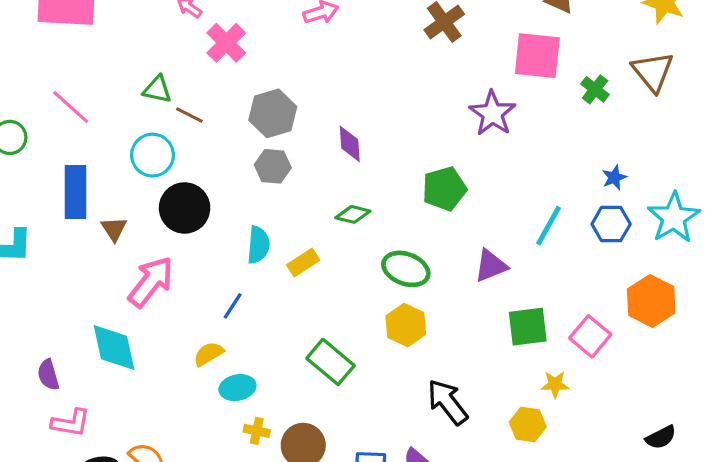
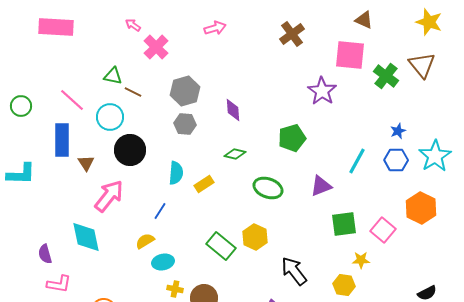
green cross: (595, 89) -> (386, 76), size x1.4
pink line: (71, 107) -> (72, 100), moved
yellow hexagon: (406, 325) -> (255, 237), moved

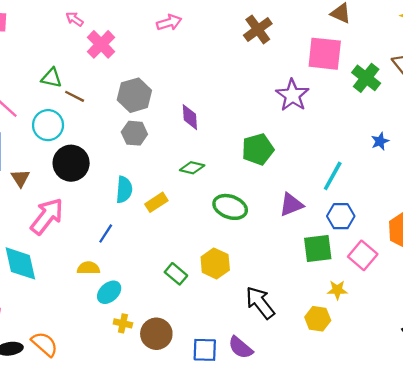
blue hexagon: (396, 160) -> (341, 216), moved
yellow semicircle: (145, 241) -> (88, 268), turned 30
green rectangle: (221, 246) -> (176, 274), size x0.7
cyan ellipse: (163, 262) -> (109, 292), turned -30

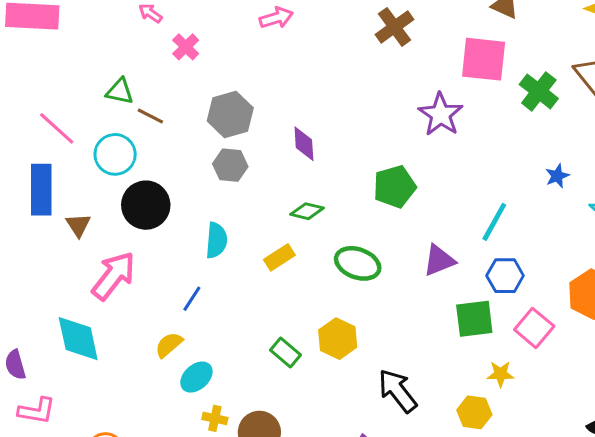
pink cross: (101, 44) -> (186, 47), size x0.7
yellow rectangle: (156, 202) -> (279, 257), moved
yellow semicircle: (88, 268) -> (169, 345), turned -40

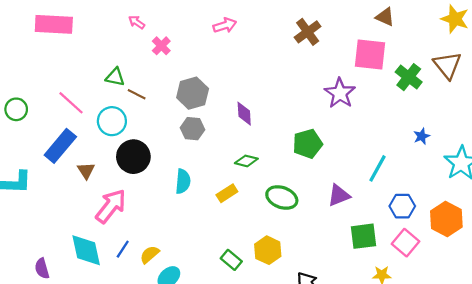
blue rectangle: (41, 190) -> (60, 146), turned 40
blue hexagon: (505, 276) -> (402, 206), moved
blue line: (192, 299) -> (123, 249), moved

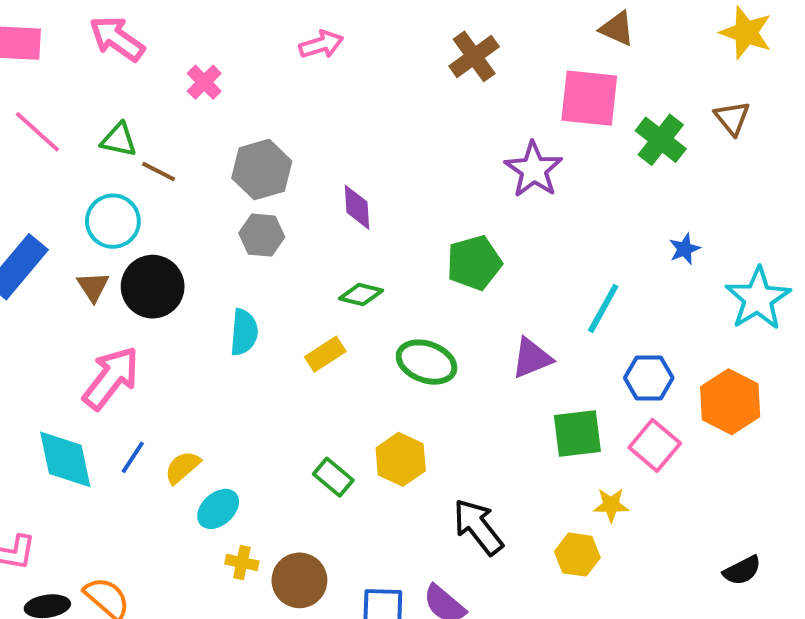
pink arrow: (137, 22) -> (117, 39), moved, size x1.8
brown triangle: (447, 65) -> (732, 118), size x0.7
pink line: (71, 103) -> (37, 132), moved
brown triangle: (86, 171) -> (93, 287), moved

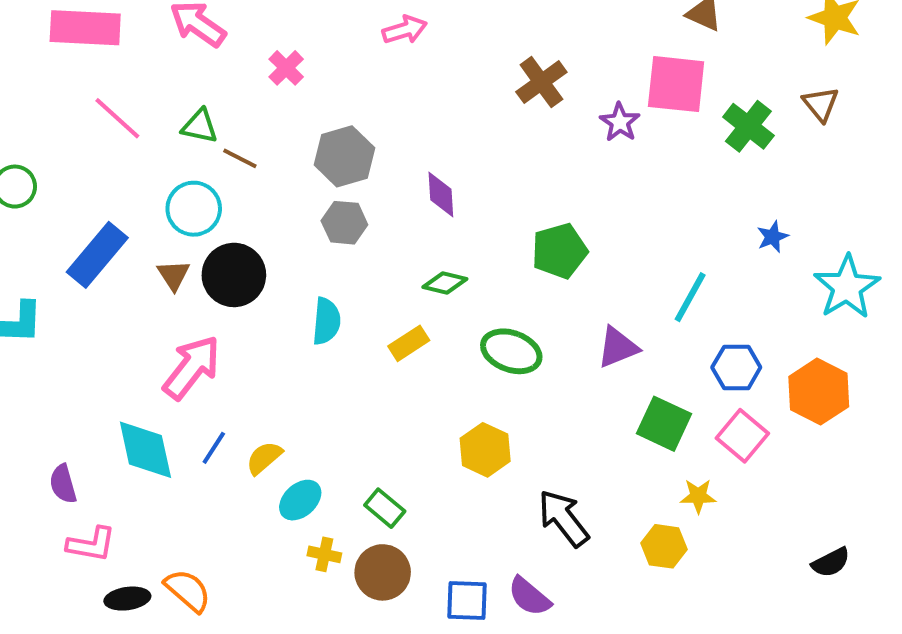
brown cross: (474, 56) -> (541, 82), moved
purple star: (534, 170) -> (620, 122), moved, size x0.7
green square: (577, 434) -> (664, 424), turned 32
green rectangle: (333, 477) -> (385, 508), moved

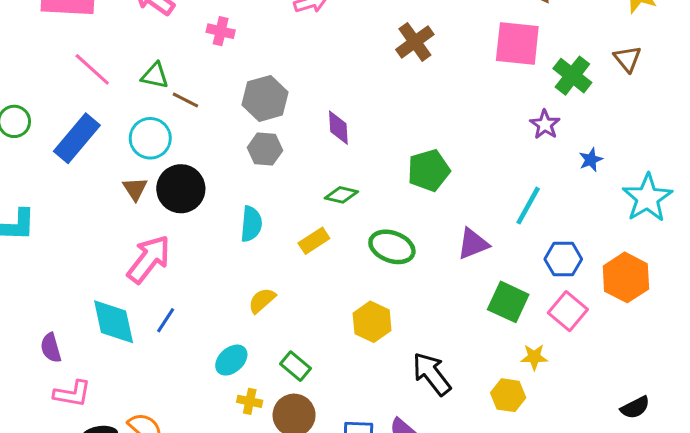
pink cross: (286, 68) -> (221, 31), turned -32
purple star: (620, 122) -> (545, 125), moved
blue rectangle: (97, 255) -> (77, 138), moved
yellow semicircle: (264, 458) -> (262, 300), moved

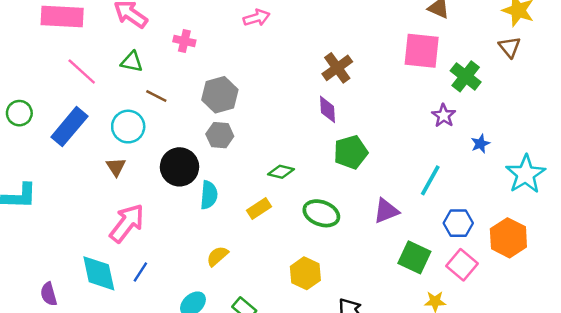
brown cross: (415, 42) -> (337, 68), moved
brown triangle: (627, 59) -> (510, 47), moved
green triangle: (155, 76) -> (132, 62), moved
purple diamond: (338, 128) -> (327, 109), moved
black circle: (181, 189) -> (180, 167), moved

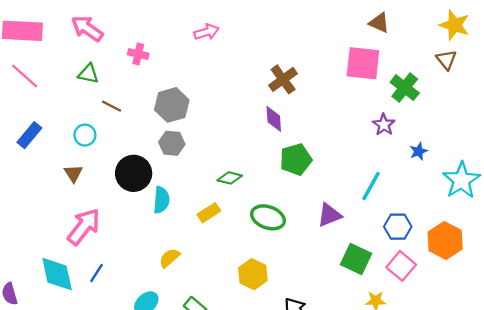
pink line: (82, 72) -> (25, 76), moved
blue rectangle: (69, 127) -> (29, 135), size x0.7
cyan circle: (128, 127) -> (85, 135), size x0.7

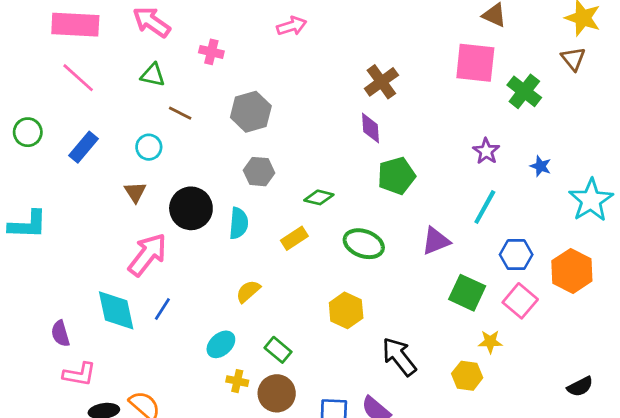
purple star: (384, 125) -> (486, 151), moved
gray hexagon: (172, 143) -> (259, 172), moved
blue star: (419, 151) -> (541, 166), turned -30
black circle: (134, 173) -> (191, 208), moved

